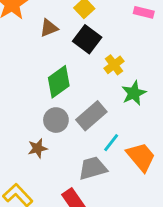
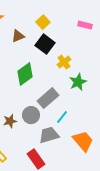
gray circle: (56, 120) -> (31, 115), moved
orange trapezoid: (141, 157) -> (83, 141), moved

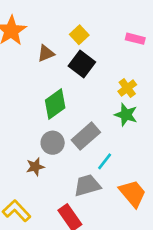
yellow cross: (64, 62) -> (127, 88), moved
green star: (78, 82) -> (126, 115), turned -30
gray circle: (31, 115) -> (53, 143), moved

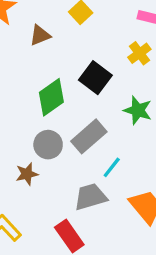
black square: (82, 64) -> (95, 78), moved
yellow cross: (127, 88) -> (139, 53), moved

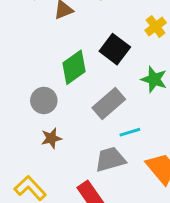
gray circle: (48, 145) -> (44, 100), moved
cyan line: (112, 167) -> (130, 132), turned 35

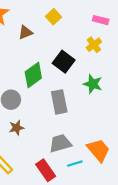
gray rectangle: (109, 104) -> (59, 102), turned -60
cyan line: (130, 132) -> (75, 164), moved

